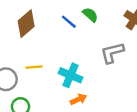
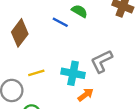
gray L-shape: (112, 53) -> (102, 61), moved

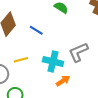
blue line: (60, 22) -> (36, 30), moved

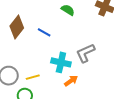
yellow line: (21, 60) -> (33, 77), moved

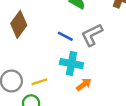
blue line: (44, 32) -> (65, 36), moved
gray L-shape: (85, 53) -> (92, 35), moved

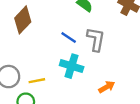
gray L-shape: (92, 35) -> (96, 39), turned 120
orange arrow: (84, 84) -> (107, 87), moved

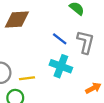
brown diamond: (23, 20) -> (17, 20), turned 40

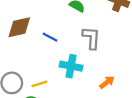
blue line: (60, 39) -> (50, 37), moved

